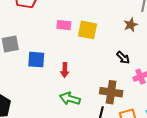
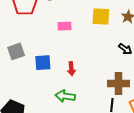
yellow square: (87, 30) -> (101, 17), moved
green arrow: (70, 99) -> (65, 96), moved

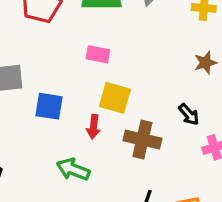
yellow square: (101, 17) -> (115, 98), moved
brown cross: (118, 84) -> (142, 139), moved

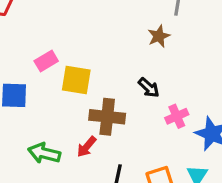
pink rectangle: (98, 54) -> (46, 61), moved, turned -35
red arrow: (93, 127) -> (87, 147), moved, turned 40

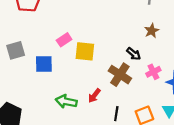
brown star: (159, 36) -> (152, 31), moved
brown cross: (107, 117) -> (120, 75), moved, turned 30

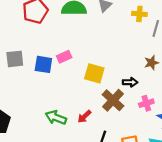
yellow square: (85, 51) -> (94, 73), moved
black arrow: (134, 54) -> (130, 82), turned -48
blue square: (44, 64) -> (43, 64), moved

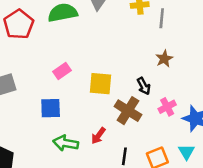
blue square: (43, 64) -> (51, 108), moved
black arrow: (130, 82) -> (144, 86), turned 72

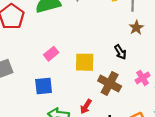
brown star: (164, 59) -> (136, 28), moved
black arrow: (144, 86) -> (120, 52), moved

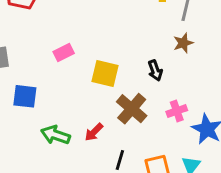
blue square: (44, 86) -> (25, 96), moved

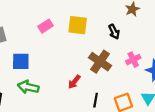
yellow square: (105, 73) -> (78, 25), moved
green arrow: (56, 135) -> (28, 87), moved

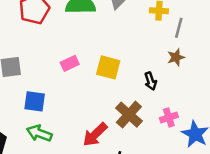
red arrow: (74, 82) -> (95, 135), size x1.5

